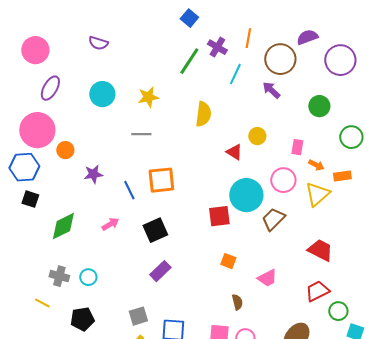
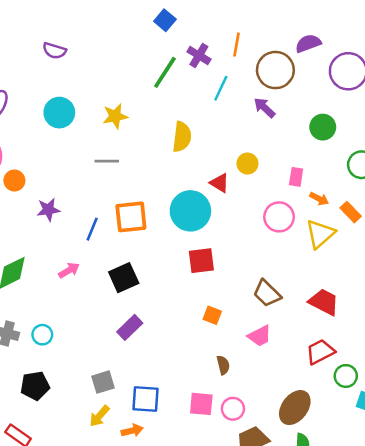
orange rectangle: (342, 176) -> (351, 212), turned 54
blue line: (129, 190) -> (92, 229), turned 48
cyan circle: (246, 195) -> (190, 211), moved
brown trapezoid: (273, 219) -> (267, 293), moved, turned -90

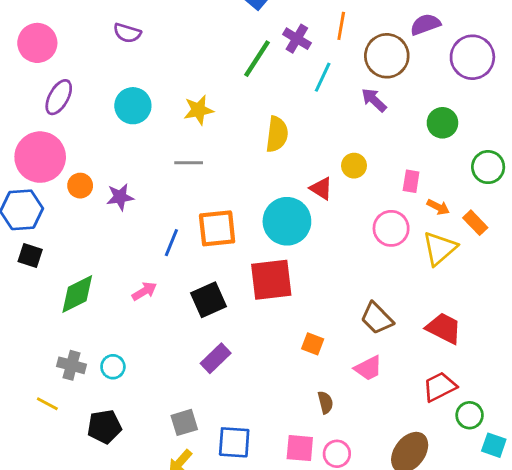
purple star: (48, 210) -> (120, 197), moved
red square: (201, 261) -> (271, 280), moved, size x1.4

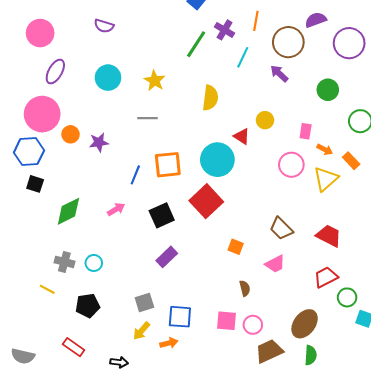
yellow star: (199, 110) -> (155, 81), turned -30
red square: (271, 280) -> (206, 201), turned -36

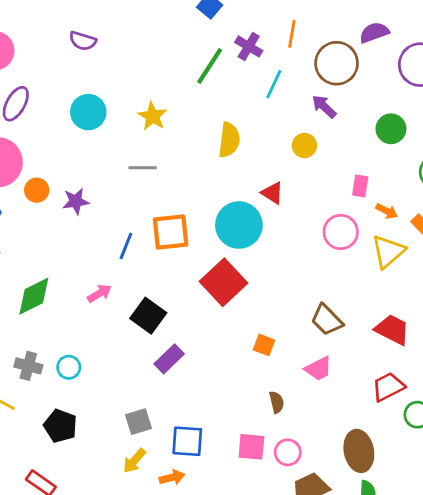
yellow circle: (265, 120) -> (304, 146), moved
black square: (162, 215) -> (148, 316), moved, turned -30
black pentagon: (88, 306) -> (60, 426), turned 30
brown ellipse: (305, 324) -> (359, 451), turned -48

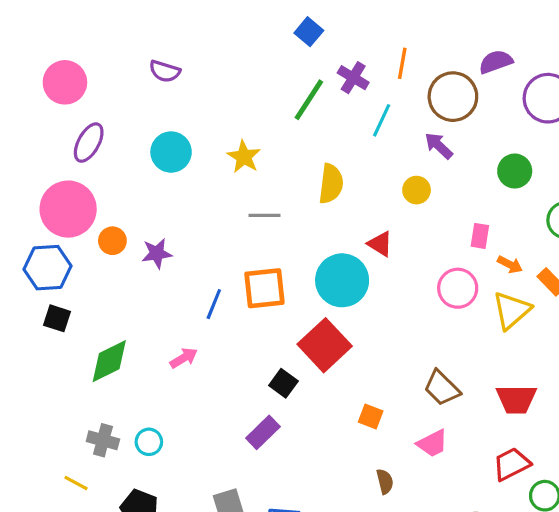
gray line: (143, 168) -> (264, 215), moved
black square: (148, 316) -> (283, 383), moved, size x0.7
red trapezoid: (392, 330) -> (516, 399), turned 153

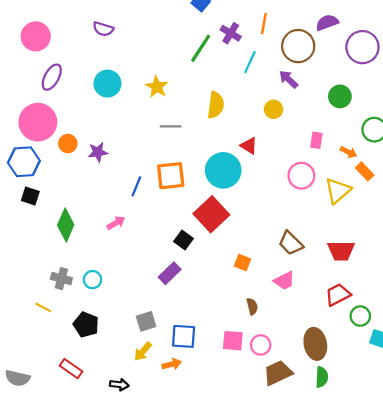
orange arrow: (510, 264) -> (349, 152), moved
green diamond: (109, 361) -> (66, 225), turned -40

